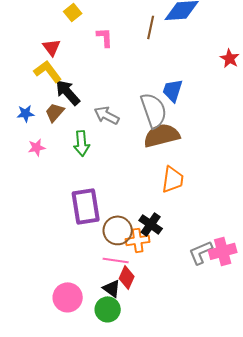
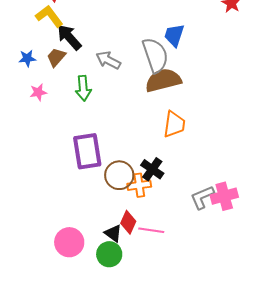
pink line: (116, 260) -> (151, 230), moved

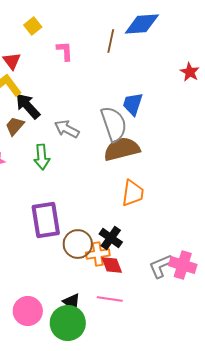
pink cross: (224, 196) -> (183, 265), turned 32
red diamond: (128, 222) -> (112, 265), moved, turned -45
green circle: (109, 254) -> (68, 323), size x1.4

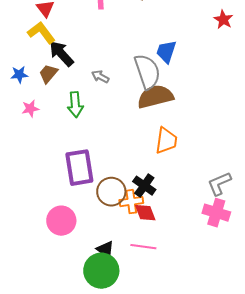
gray arrow: (67, 129) -> (100, 77), size x0.7
gray L-shape: (161, 266) -> (219, 184), moved
pink circle: (28, 311) -> (61, 221), moved

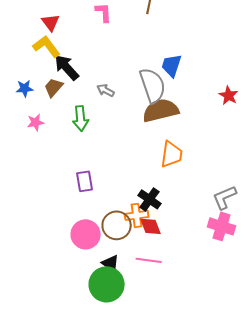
red star: (223, 20) -> (229, 95), moved
purple rectangle: (79, 168) -> (85, 181), size x0.6
brown circle: (111, 192) -> (117, 225), moved
pink circle: (61, 221) -> (86, 234), moved

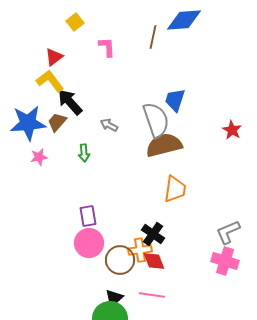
red triangle: (51, 22) -> (54, 57), turned 30
blue star: (25, 88) -> (28, 123), size x2.0
green arrow: (81, 118) -> (84, 153), size x0.7
pink circle: (86, 234) -> (89, 243), moved
black triangle: (111, 263) -> (114, 298), turned 42

